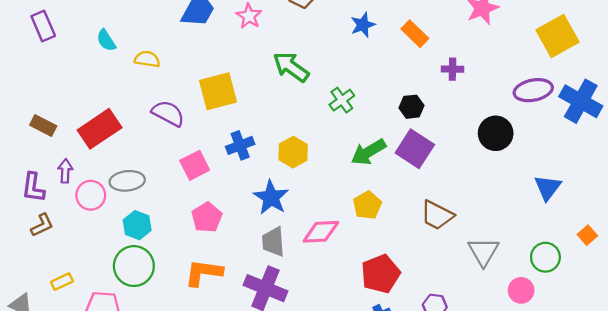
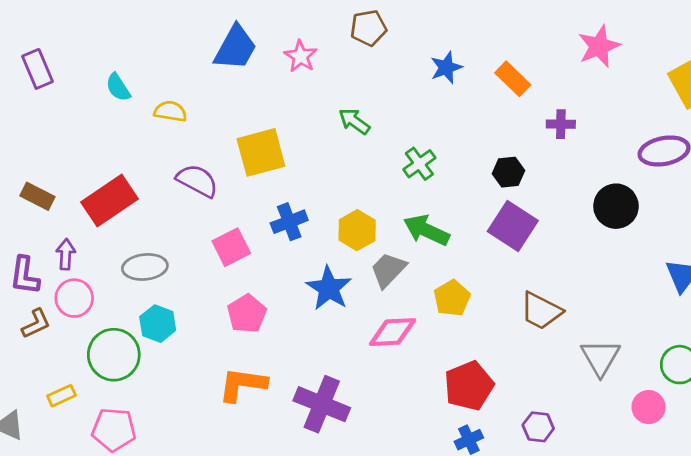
green arrow: (291, 67) -> (354, 121), size x0.7
green arrow: (368, 152) -> (426, 230), moved, turned 56
pink circle: (91, 195) -> (74, 298), moved
gray trapezoid: (273, 242) -> (388, 270), moved, turned 48
green circle: (134, 266) -> (114, 355), moved

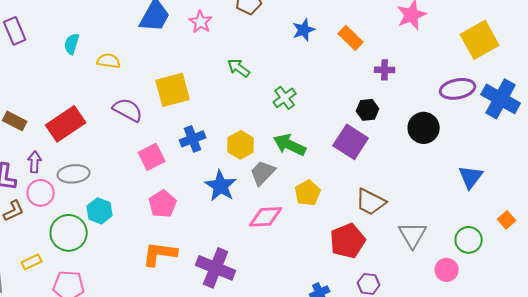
cyan semicircle: (118, 87) -> (72, 44), turned 50
black hexagon: (508, 172) -> (368, 110), moved
gray ellipse: (145, 267) -> (74, 174), moved
red pentagon: (469, 386) -> (348, 241), moved

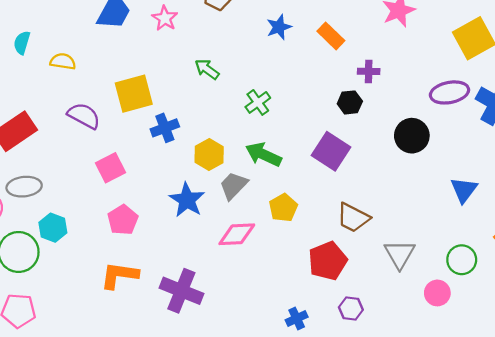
black hexagon: (368, 110) -> (350, 102), moved
blue cross: (193, 139) -> (165, 128), moved

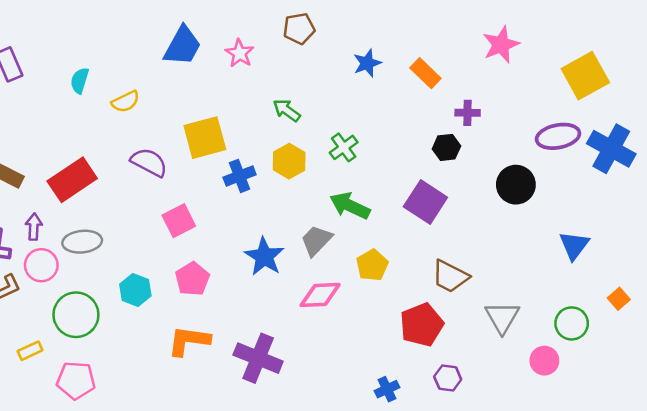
yellow semicircle: (63, 61) -> (126, 102), turned 145
yellow hexagon: (209, 155) -> (289, 161), moved
cyan hexagon: (53, 228) -> (135, 290), moved

